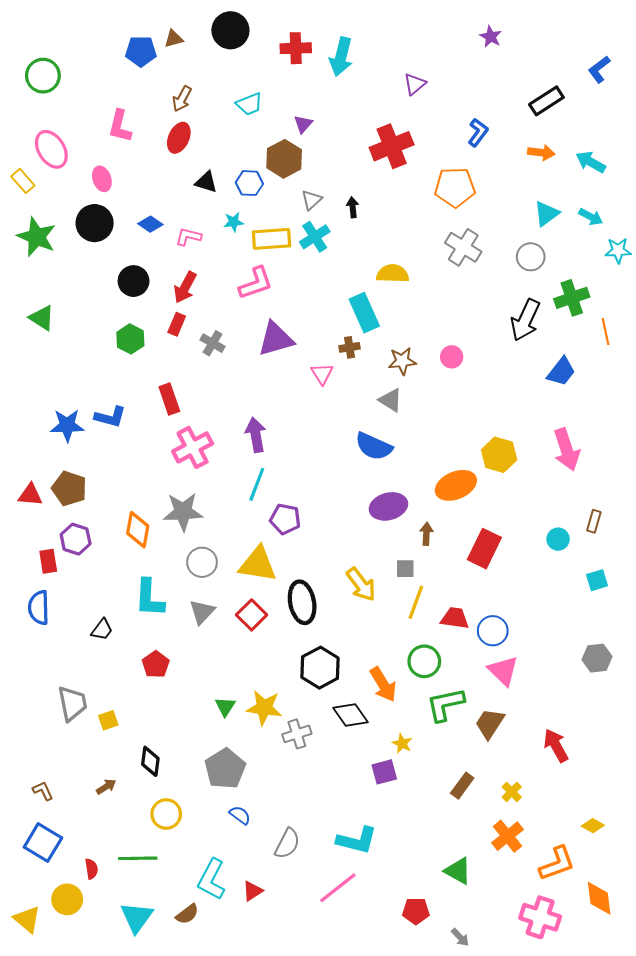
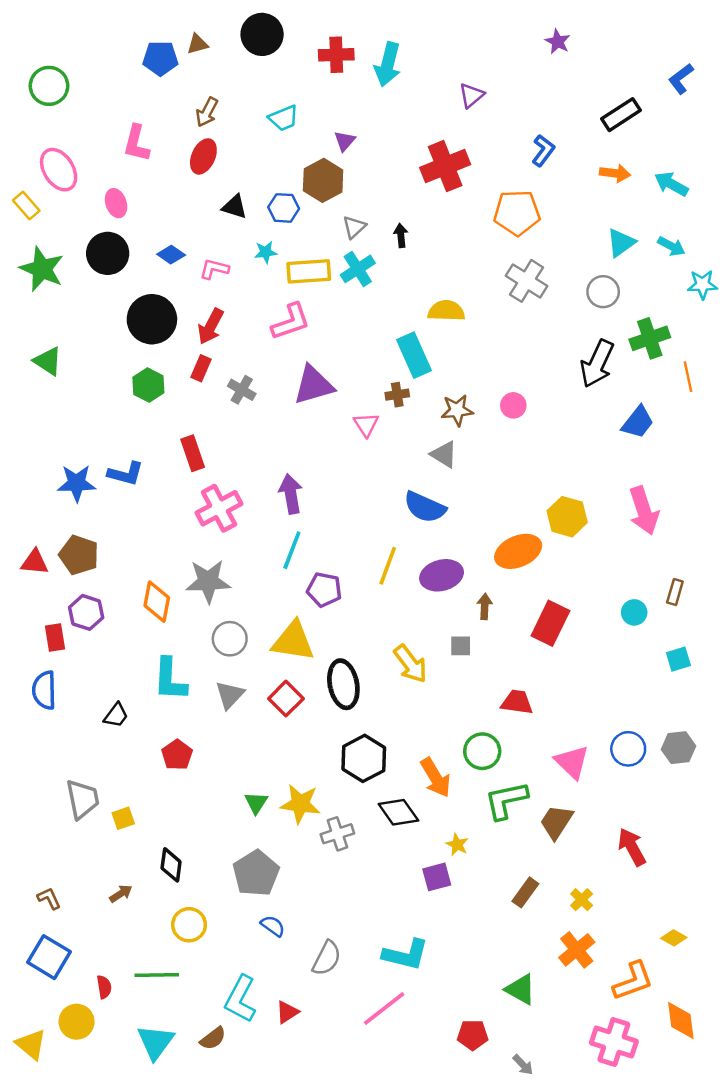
black circle: (134, 281) -> (152, 319), size x1.4
yellow line: (416, 602) -> (388, 566), moved
blue circle: (493, 631) -> (628, 749), moved

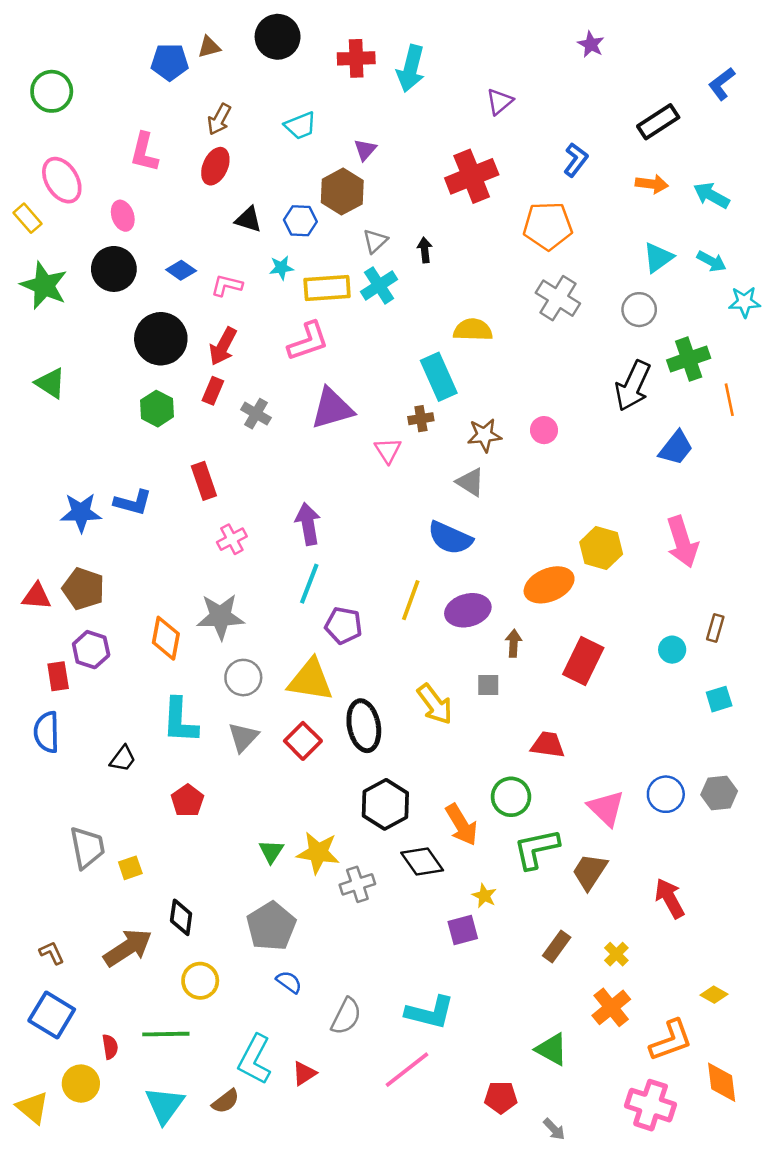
pink cross: (219, 508) -> (232, 539), size x0.6
brown arrow: (121, 894) -> (128, 948), size x2.0

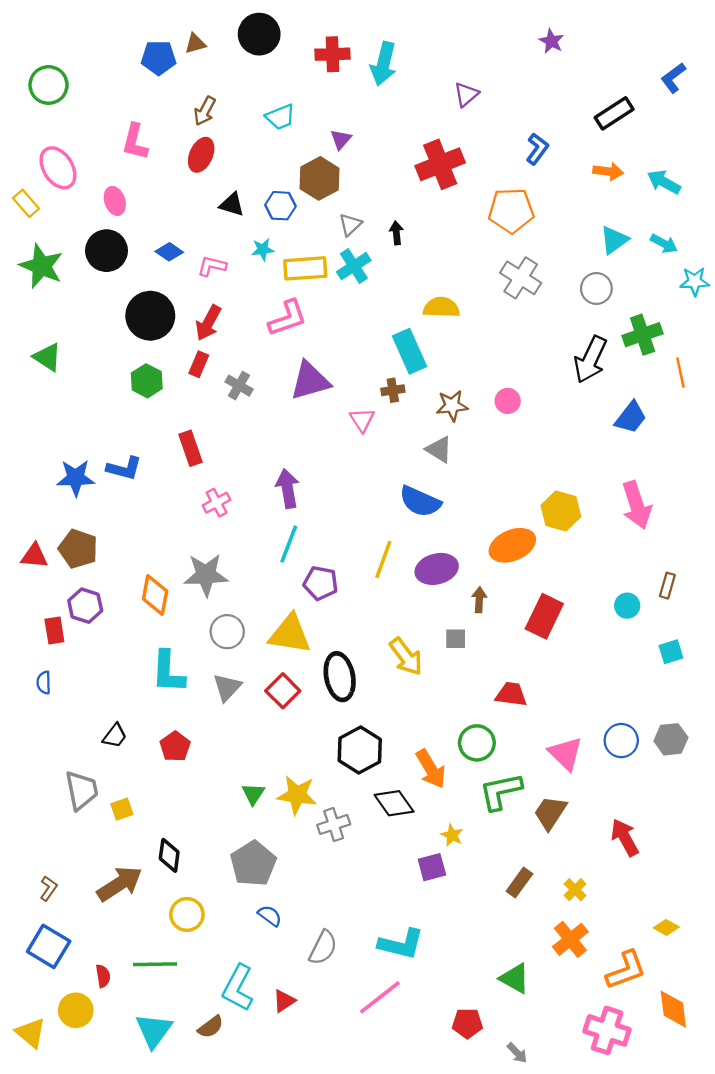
blue semicircle: (47, 732) -> (44, 683), size x0.6
black trapezoid: (123, 759) -> (115, 736), moved
brown L-shape: (52, 953) -> (49, 888), turned 60

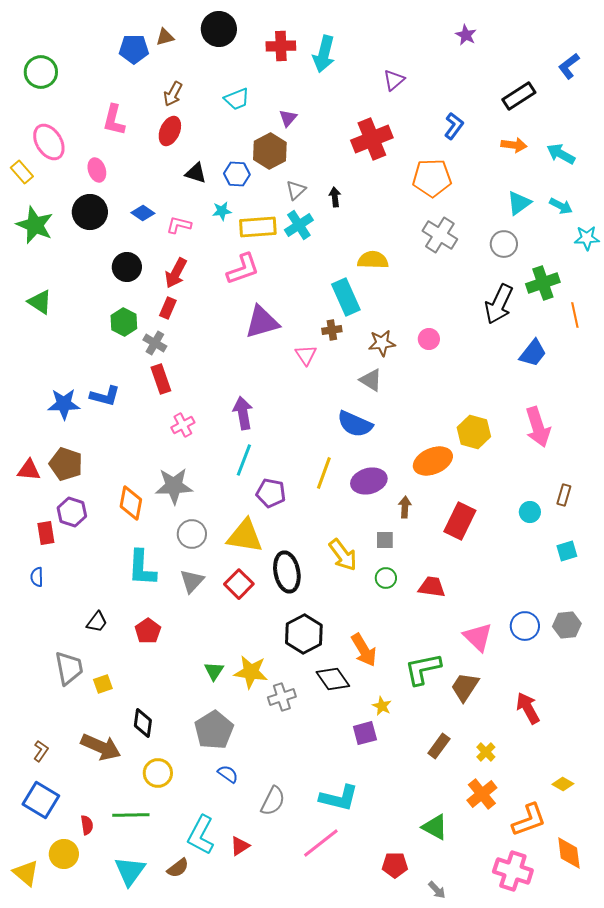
black circle: (150, 316) -> (127, 267), size x0.7
gray cross: (239, 386) -> (155, 343), moved
green circle: (477, 743) -> (386, 578), moved, size x0.7
brown arrow: (120, 884) -> (101, 747), turned 57

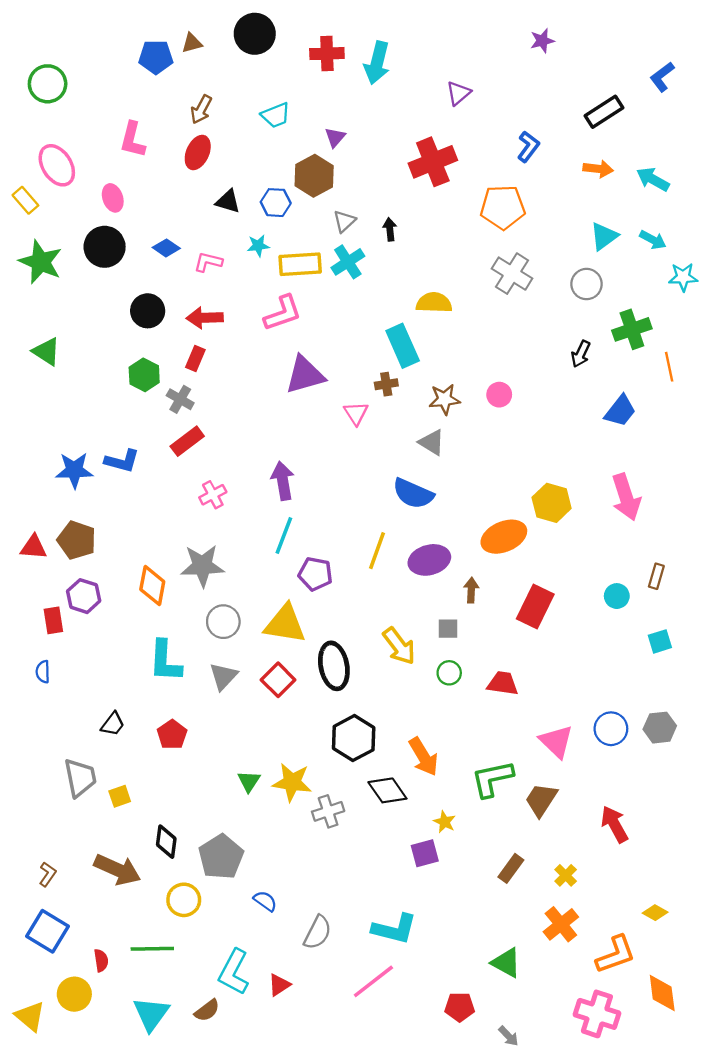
purple star: (466, 35) -> (542, 41), turned 30
red arrow: (176, 273) -> (205, 318), turned 60
black arrow: (499, 304) -> (581, 354), size x0.6
red rectangle: (161, 379) -> (187, 441), turned 72
gray pentagon: (214, 730) -> (221, 857), moved

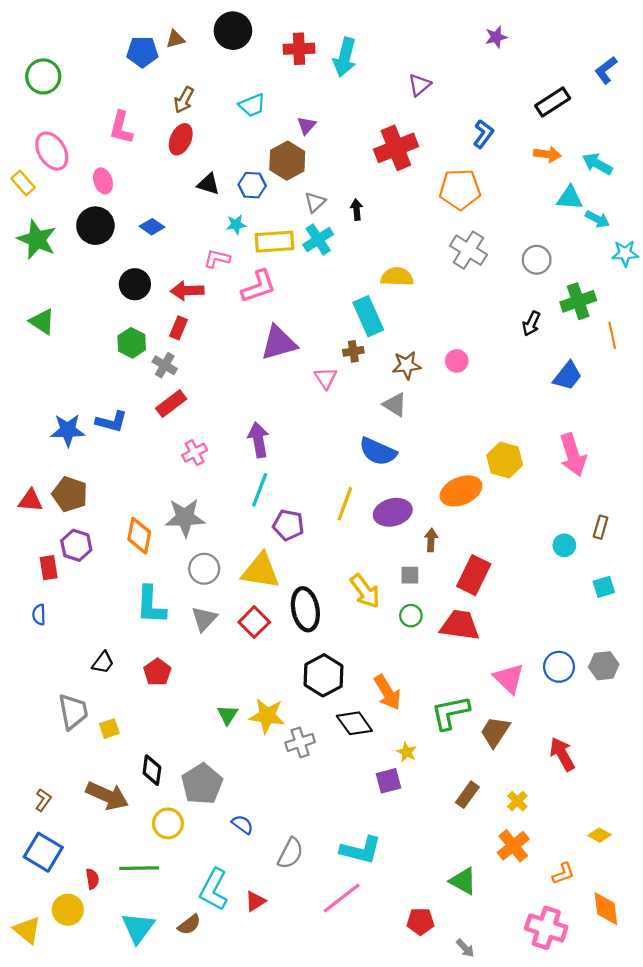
cyan triangle: (604, 236) -> (570, 198), moved, turned 40
pink L-shape: (208, 262) -> (217, 259), moved
red rectangle: (535, 606) -> (474, 575), moved
red trapezoid: (503, 683) -> (460, 625), size x1.4
orange L-shape: (616, 955) -> (563, 874), size x0.6

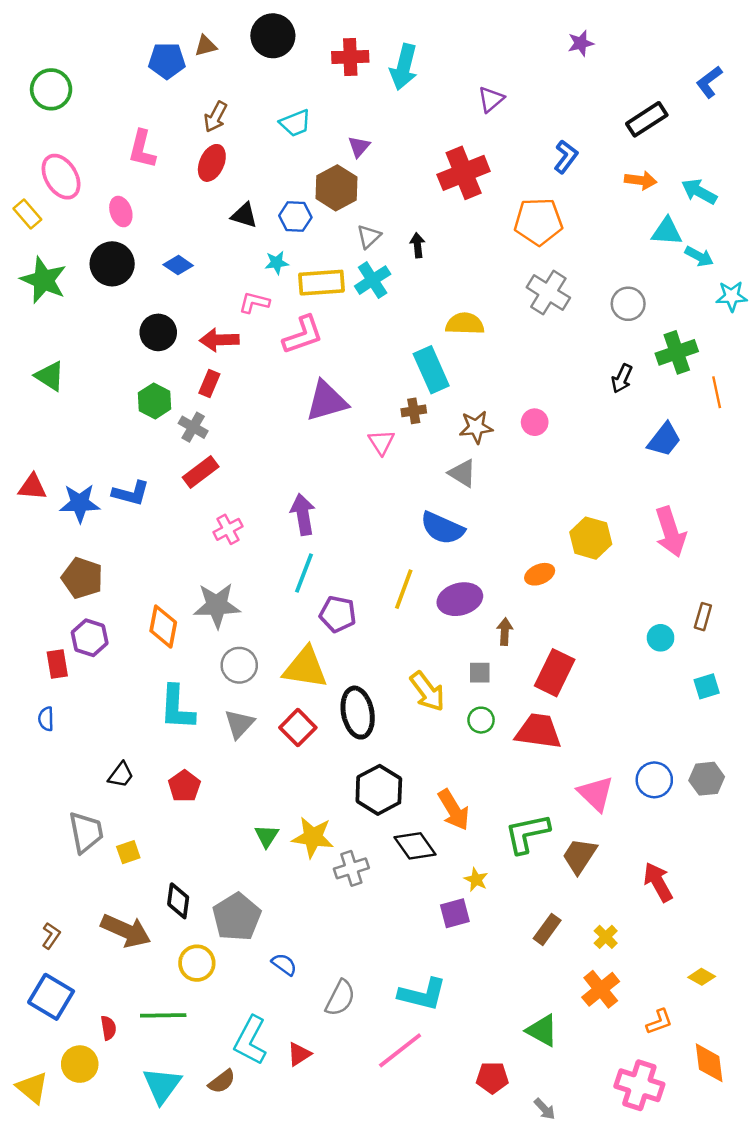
orange ellipse: (461, 491) -> (540, 574), size x0.6
red triangle: (30, 501) -> (32, 487), moved

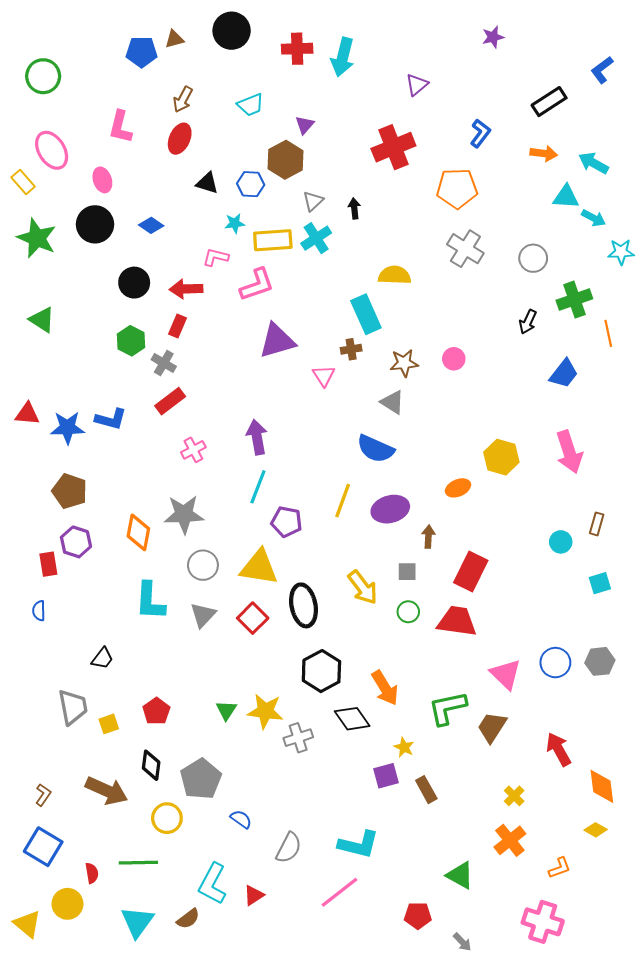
red pentagon: (184, 786) -> (156, 711), moved
brown rectangle: (547, 929) -> (426, 790), moved, turned -65
orange diamond: (709, 1063) -> (602, 786), moved

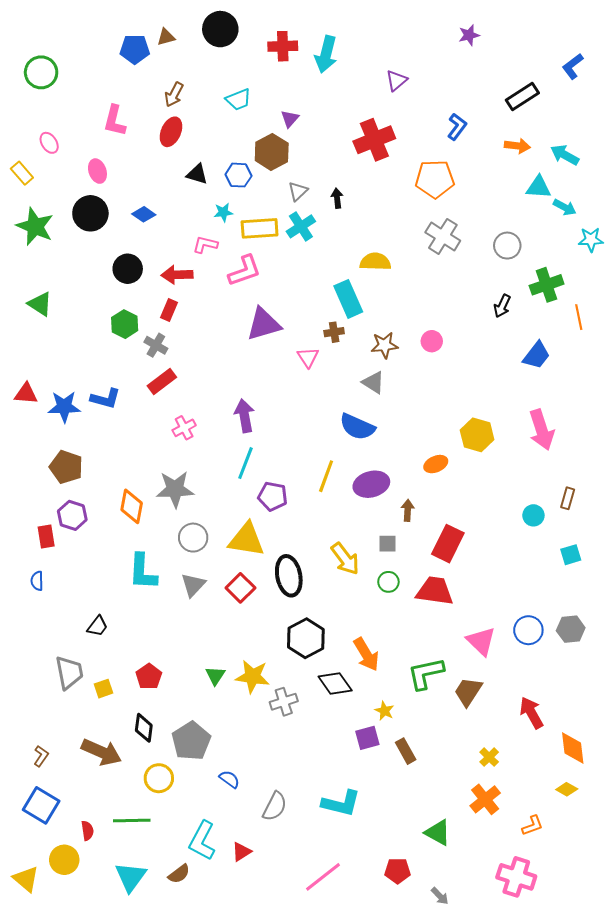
pink ellipse: (52, 150) -> (49, 143), size x0.6
pink line: (339, 892) -> (323, 877), moved

